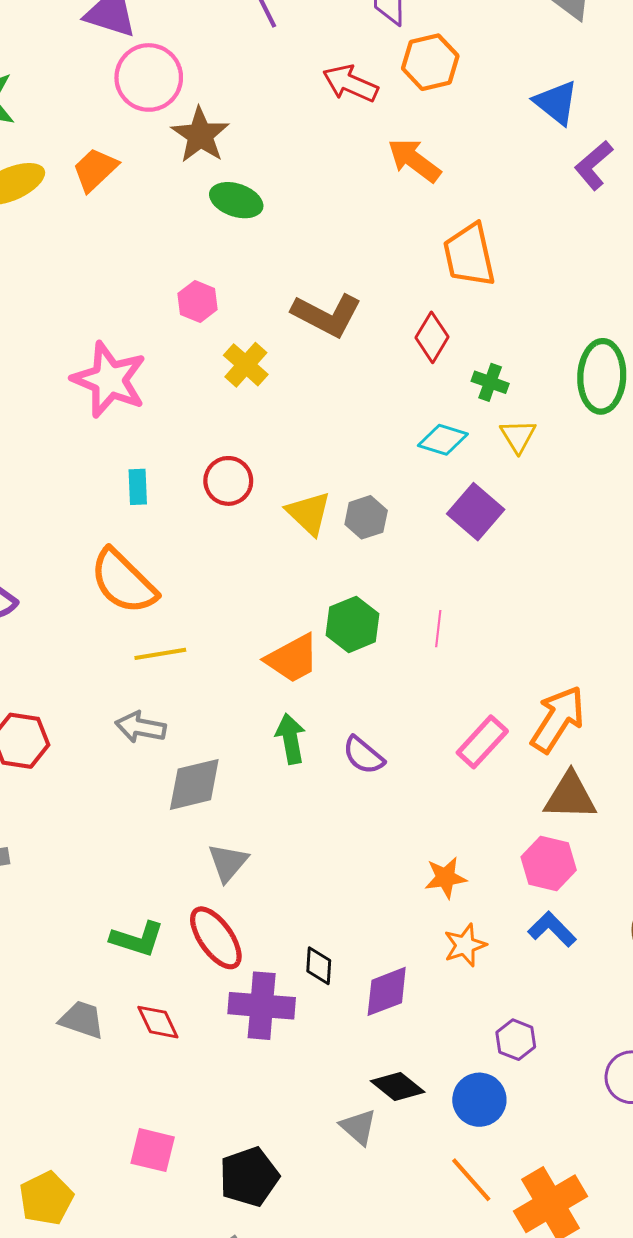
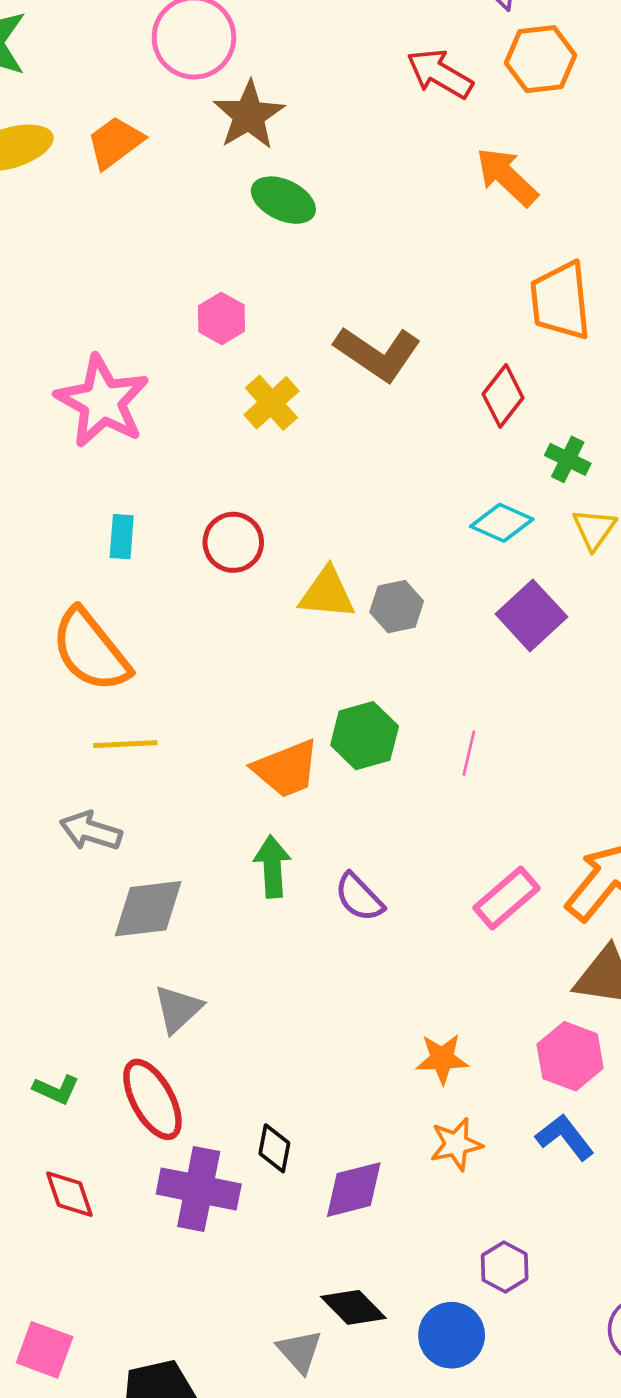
yellow triangle: (309, 513) -> (327, 593), turned -45
green L-shape: (137, 939) -> (56, 1089), size x0.7

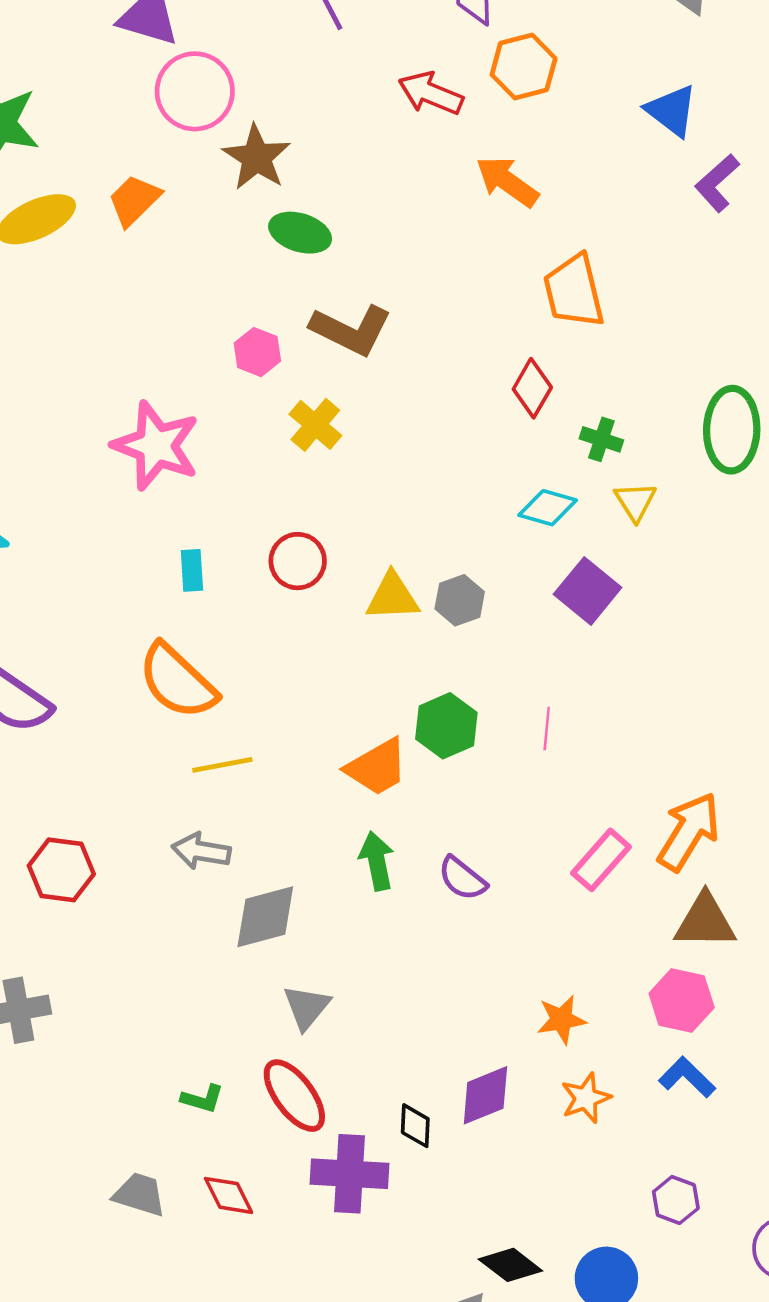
brown L-shape: (378, 354) -> (351, 330), moved
purple diamond: (354, 1190) -> (485, 1095), moved
purple hexagon: (505, 1267) -> (676, 1200), moved

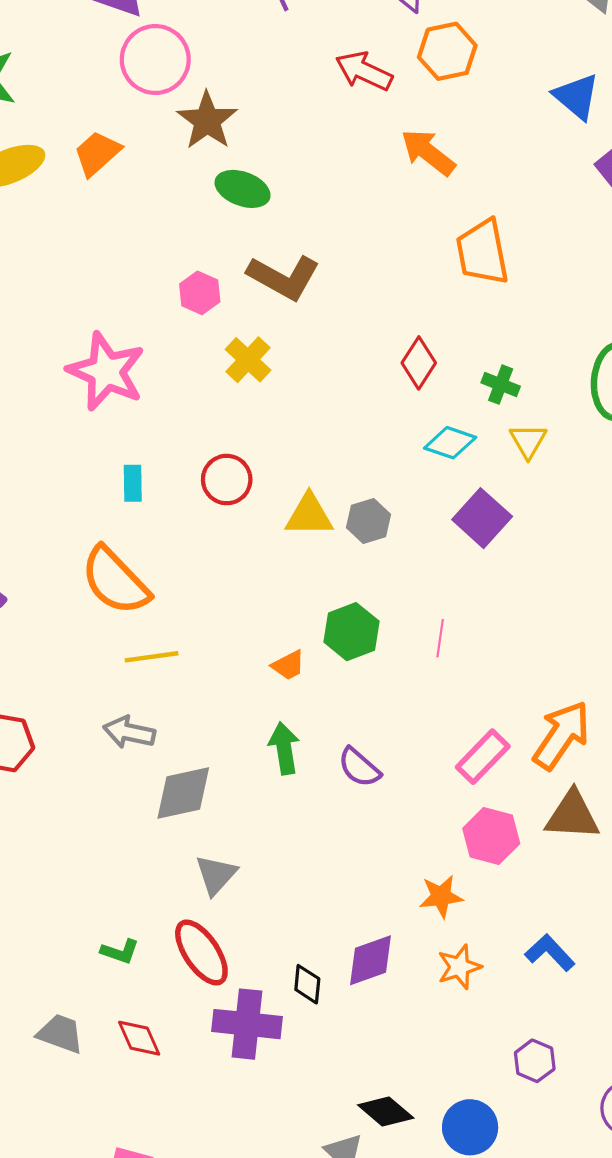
red diamond: (532, 388) -> (419, 363), moved
orange trapezoid: (377, 767) -> (288, 665), size x0.6
pink hexagon: (682, 1000) -> (491, 836), moved

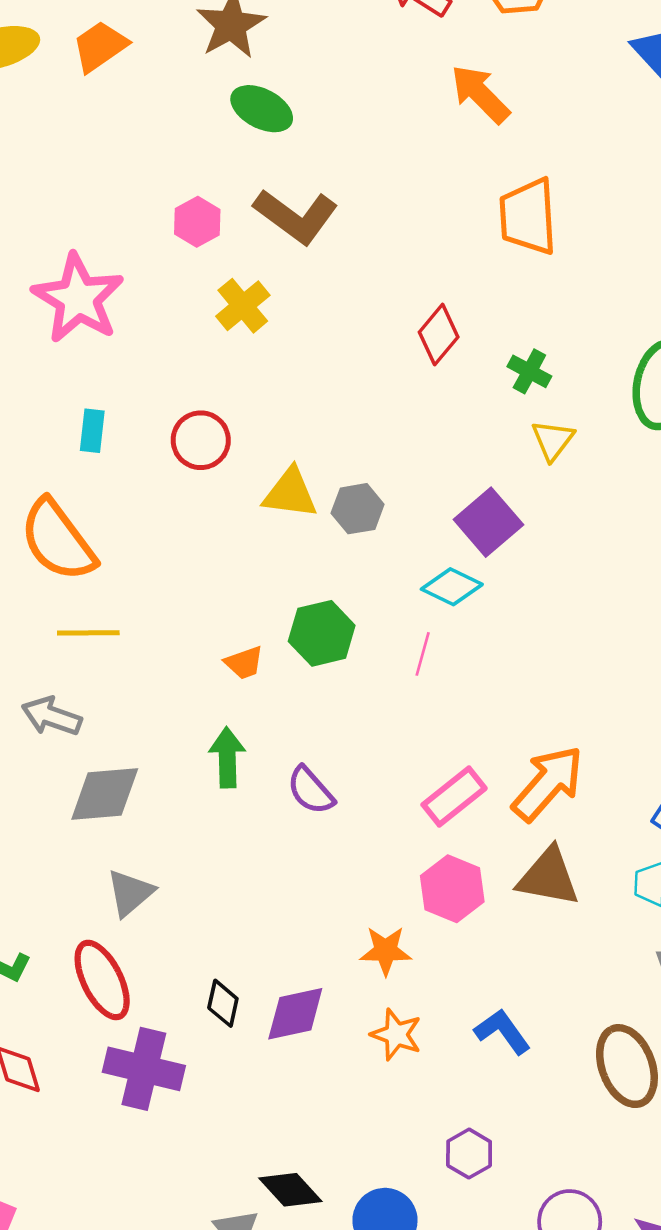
cyan diamond: (450, 443) -> (452, 587), moved
orange star: (459, 967) -> (396, 1034), turned 30
black diamond: (307, 984) -> (223, 1003), moved

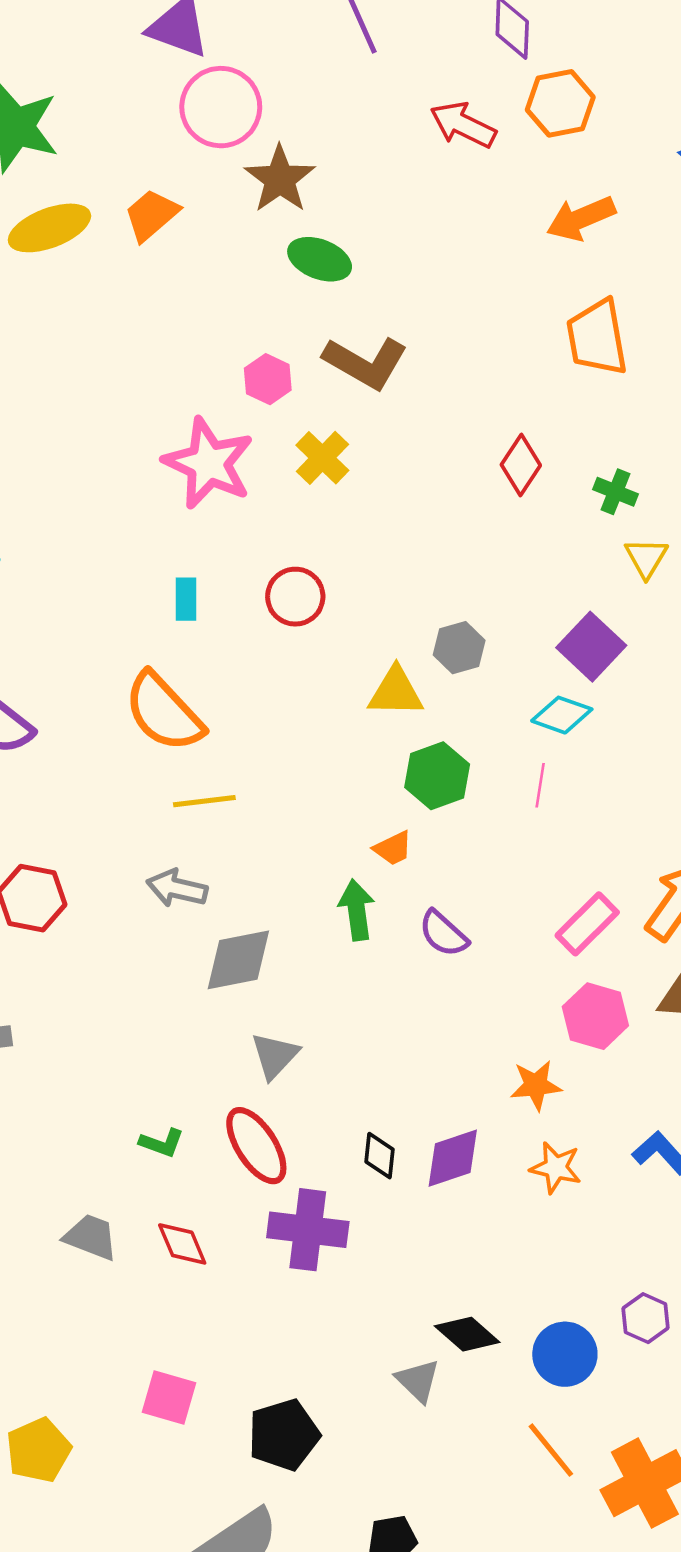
orange arrow: (480, 94) -> (581, 218), moved, turned -62
pink star: (78, 298) -> (208, 463), moved
yellow triangle: (290, 493) -> (396, 692), moved
orange trapezoid: (244, 663) -> (393, 848), moved
purple hexagon: (469, 1154) -> (646, 1318), moved

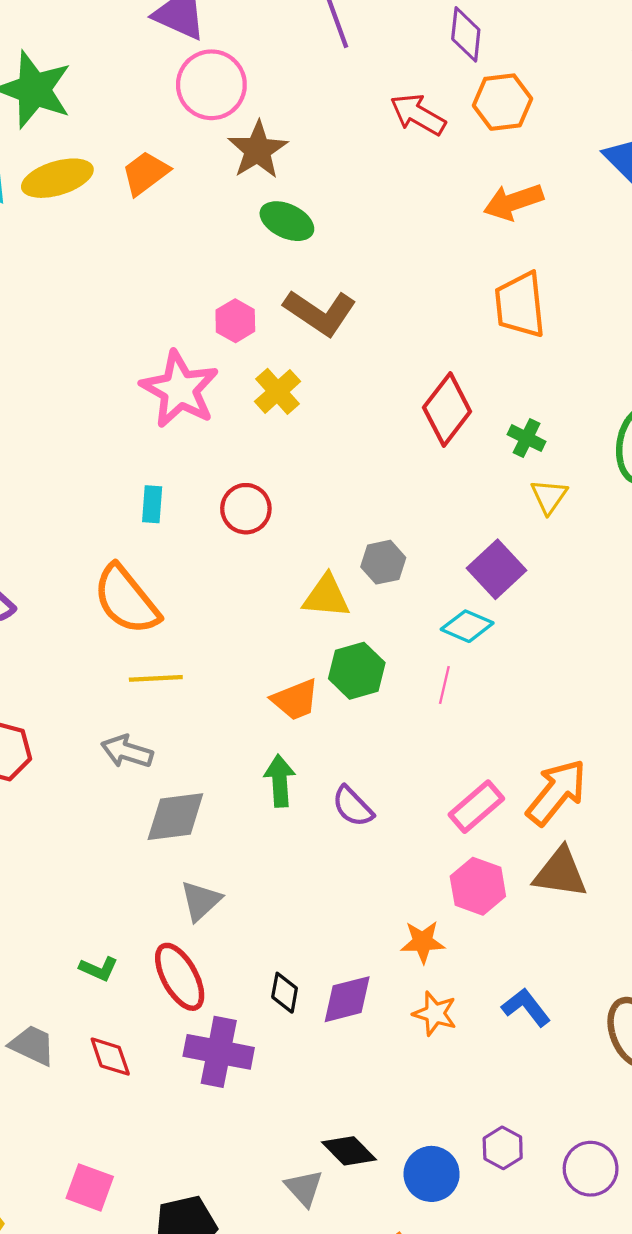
red diamond: (521, 465) -> (447, 409), size x1.4
orange trapezoid: (393, 848) -> (295, 700), moved, size x1.4

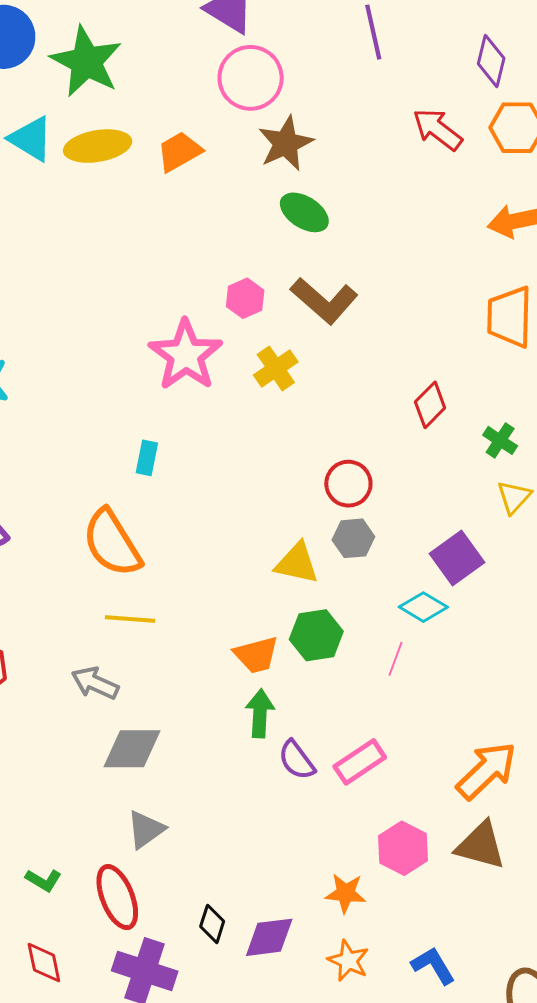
red diamond: (447, 409) -> (430, 405), size x0.7
red circle: (246, 509) -> (348, 484), moved
green arrow: (280, 781) -> (260, 713), moved
pink rectangle: (476, 807) -> (360, 762), moved

